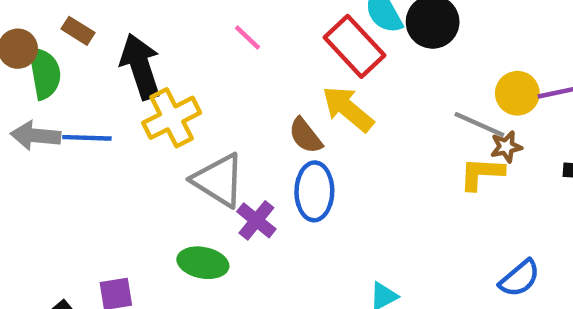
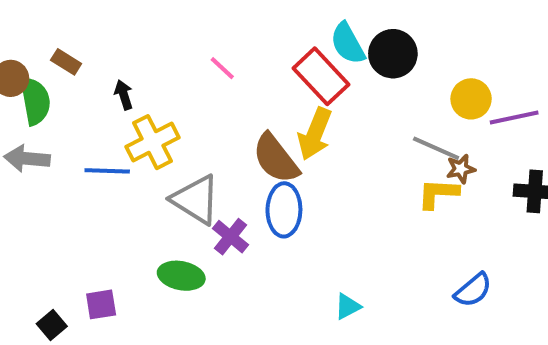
black arrow: (140, 66) -> (124, 95), size x0.5
yellow circle: (517, 93) -> (471, 99), moved
yellow arrow: (348, 109) -> (315, 134), turned -108
brown semicircle: (305, 136) -> (276, 159), size x1.5
blue line: (87, 138) -> (107, 171), moved

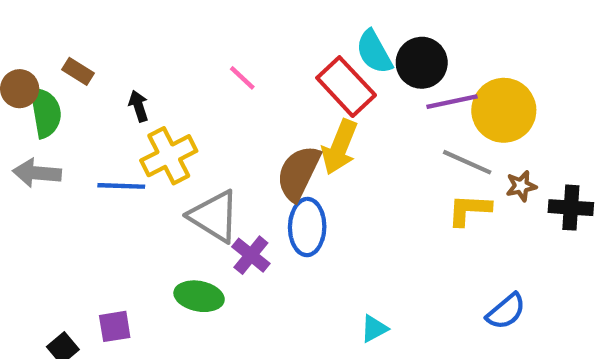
yellow circle: (471, 99) -> (504, 110), size x1.5
purple line: (514, 117) -> (452, 102), moved
brown semicircle: (276, 159) -> (298, 173), turned 64
brown star: (461, 169) -> (521, 186), moved

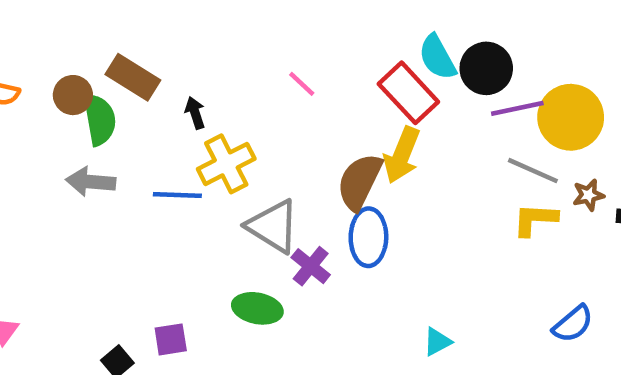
brown rectangle: (78, 71) -> (133, 77), size x1.6

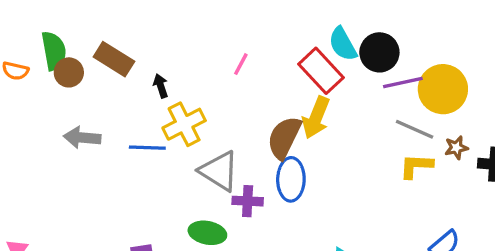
pink line: (302, 84) -> (241, 64), turned 75
green semicircle: (100, 119) -> (54, 51), moved
purple cross: (311, 266) -> (248, 201), turned -36

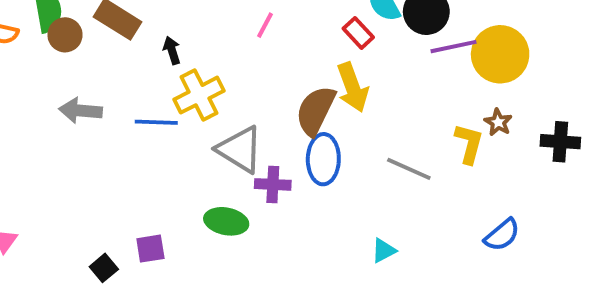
red rectangle: (321, 71) -> (358, 33), size x0.6
yellow arrow: (316, 118) -> (352, 87), turned -42
gray line: (415, 129) -> (409, 169), moved
brown star: (456, 148) -> (498, 122), moved, turned -30
yellow L-shape: (416, 166) -> (469, 144), turned 102

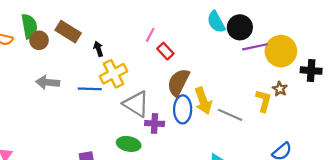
red rectangle: (358, 33) -> (165, 51), moved
yellow arrow: (352, 87) -> (203, 101), moved
black cross: (560, 142) -> (311, 71), moved

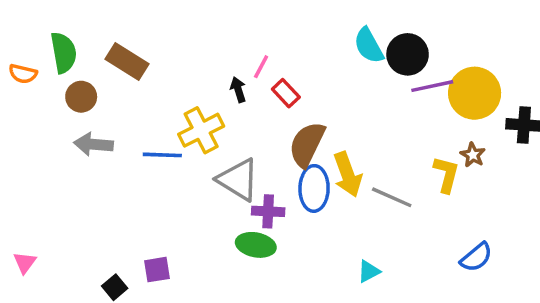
brown circle: (39, 40) -> (81, 97), moved
black arrow: (98, 49) -> (238, 90), moved
green ellipse: (129, 144) -> (256, 245), moved

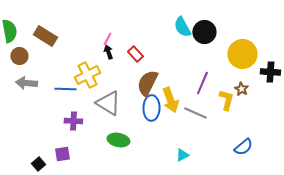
pink line: (261, 67) -> (107, 39), moved
purple line: (432, 86) -> (202, 83), moved, turned -55
purple cross: (268, 211) -> (73, 121), moved

